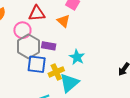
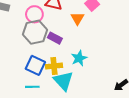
blue square: (37, 64) -> (35, 65), moved
cyan triangle: (69, 83) -> (63, 81), turned -50

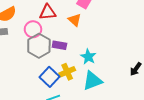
blue square: (35, 65) -> (50, 77), turned 36
cyan triangle: (63, 81) -> (92, 81), moved, turned -50

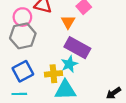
purple rectangle: (59, 45) -> (77, 48), moved, size x1.6
yellow cross: (67, 72) -> (53, 74), moved

